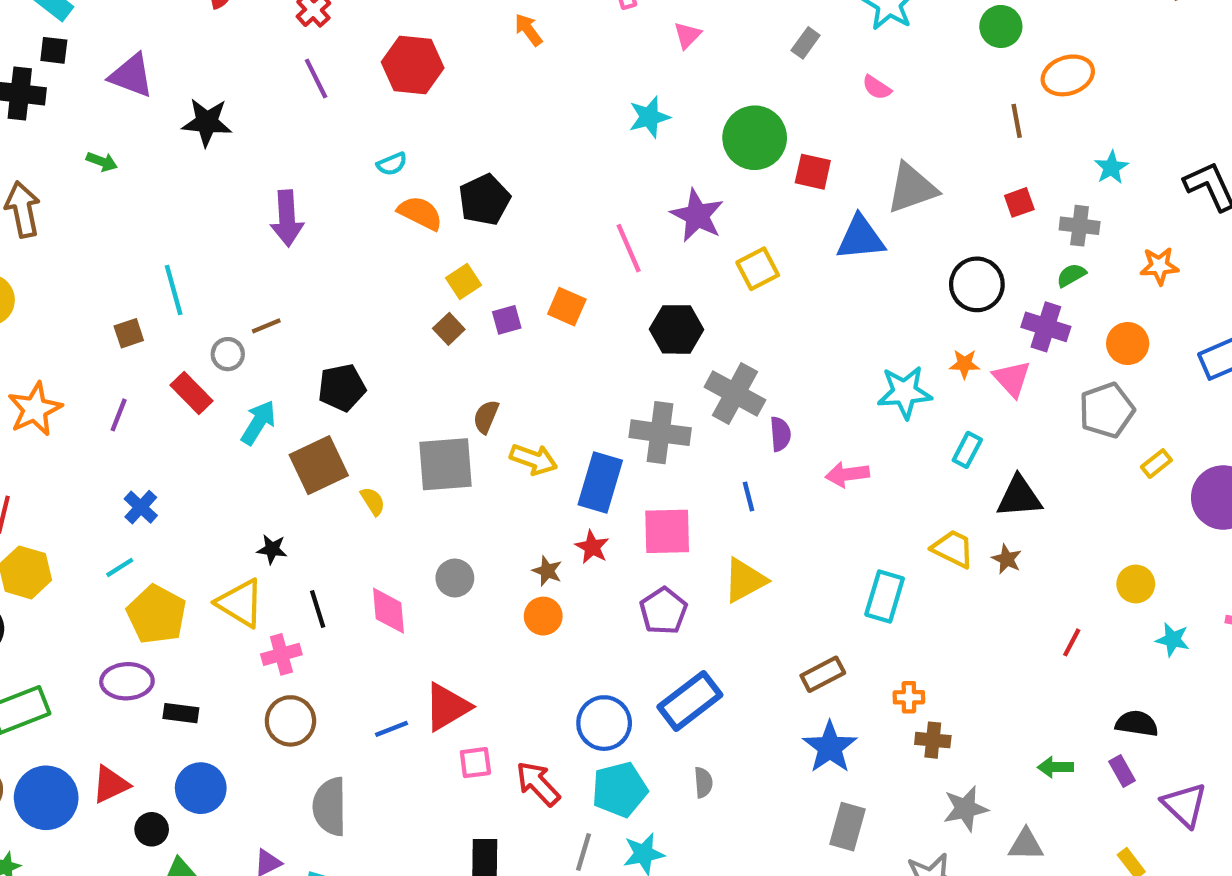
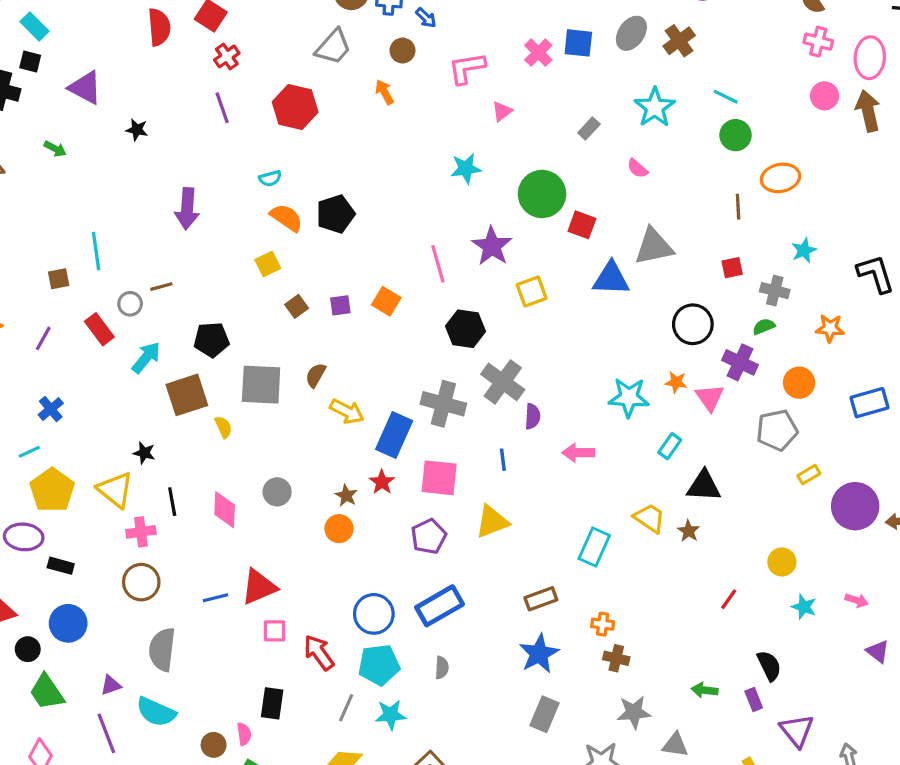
black star: (207, 122) -> (137, 130), size x0.6
yellow square: (464, 282) -> (268, 264), moved
gray square: (445, 464) -> (261, 385), moved
black semicircle: (1137, 724) -> (769, 666), turned 48

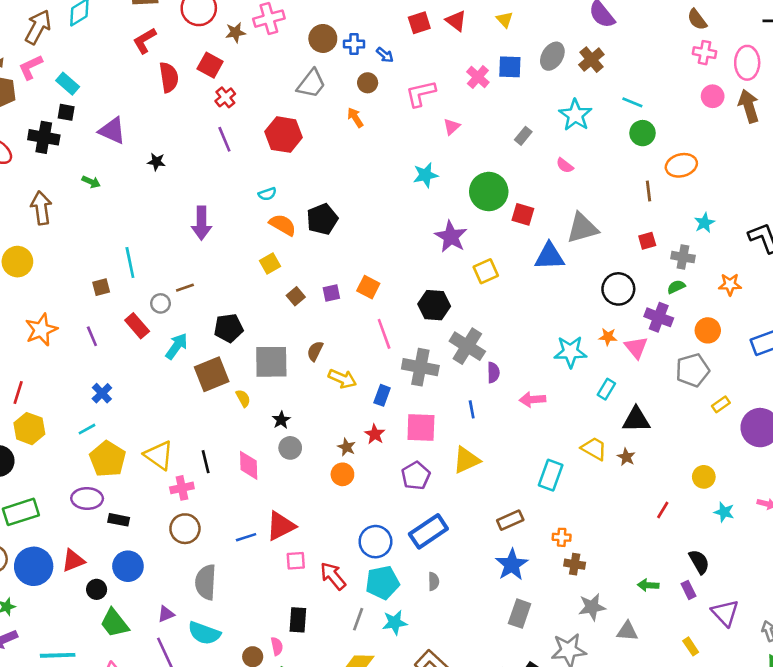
pink line: (438, 264) -> (384, 334), moved
purple line: (43, 338) -> (92, 336), turned -48
blue rectangle: (394, 435) -> (382, 395), size x0.6
black star: (144, 453) -> (281, 420), moved, turned 30

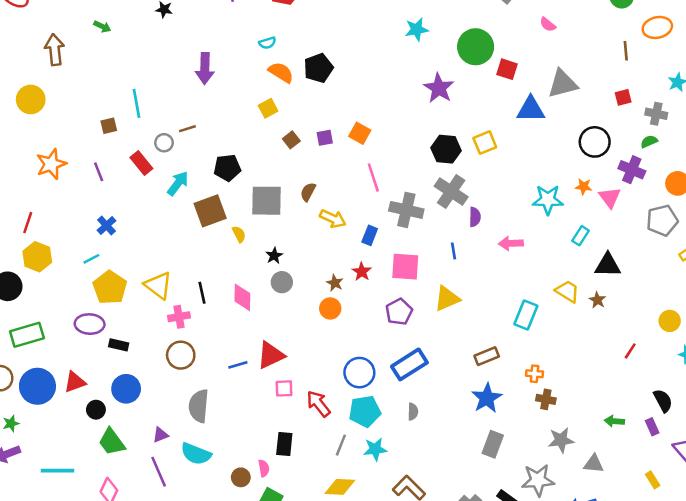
yellow square: (486, 271) -> (485, 143), moved
black hexagon: (434, 305) -> (446, 149), moved

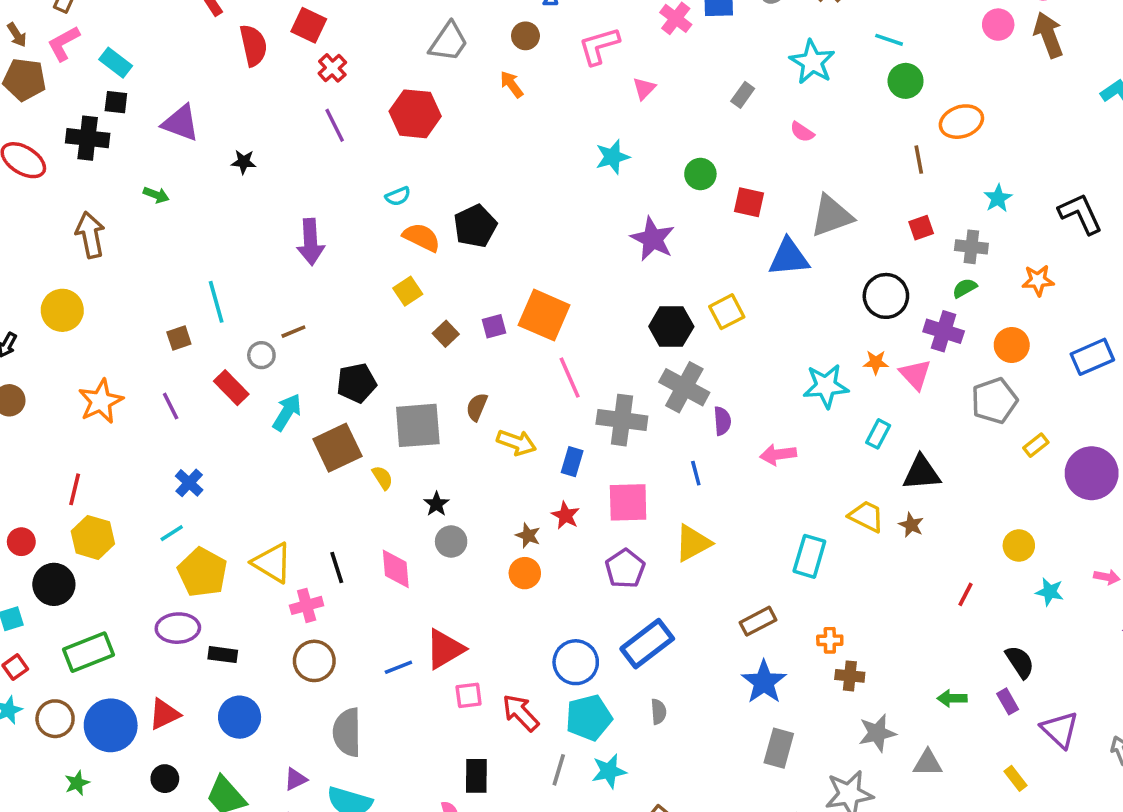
green circle: (476, 47) -> (700, 174), size x0.6
orange square: (360, 133) -> (544, 315), size x1.6
black circle: (96, 410) -> (165, 779), moved

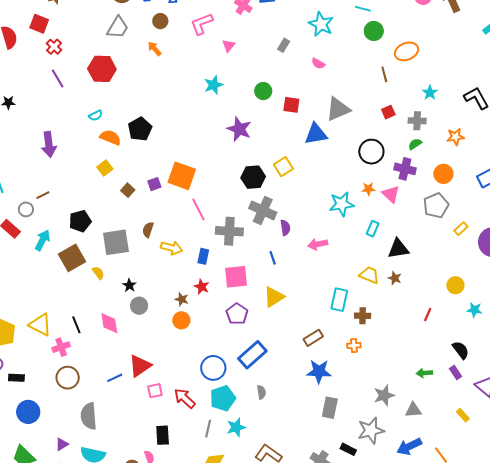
brown cross: (850, 676) -> (363, 316), moved
blue star: (764, 682) -> (319, 371), turned -30

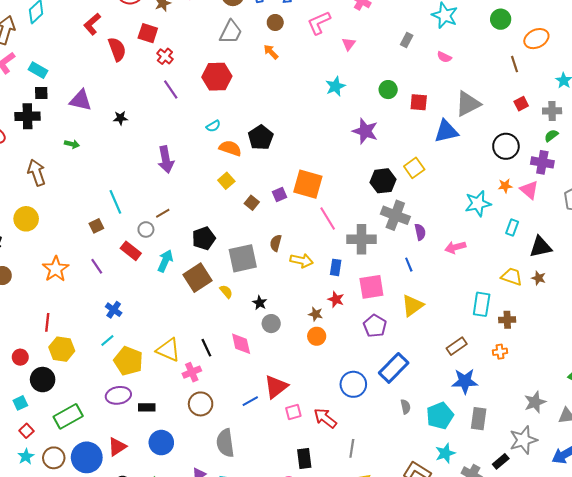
cyan pentagon: (223, 398) -> (440, 416), moved
cyan star: (236, 427) -> (445, 453), moved
black rectangle: (348, 449) -> (501, 461), turned -63

